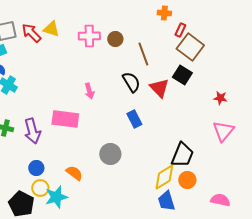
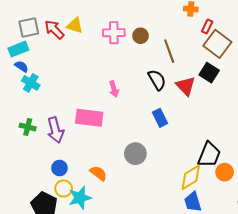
orange circle: (187, 180) -> (225, 172), moved

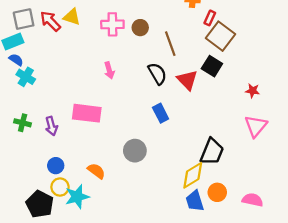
pink arrow: (114, 89) -> (109, 70), moved
purple arrow: (55, 130) -> (51, 126), size x0.7
orange circle: (225, 172) -> (217, 192), moved

